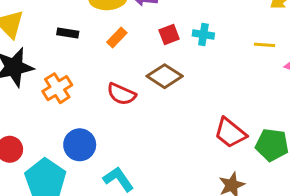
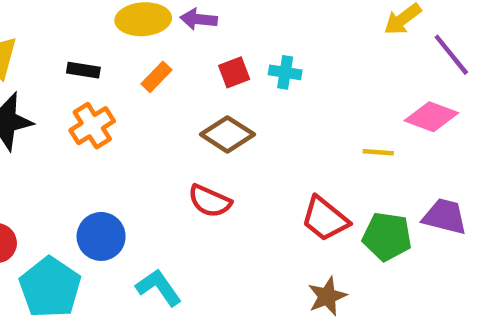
yellow line: (264, 45) -> (378, 152), moved
orange cross: (57, 88) -> (92, 126), moved
red semicircle: (121, 94) -> (210, 201), moved

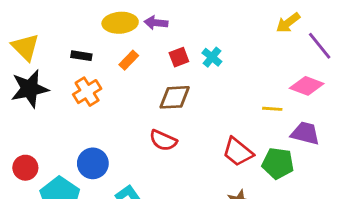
cyan cross: (285, 72) -> (212, 57), turned 30
brown diamond: (227, 134) -> (175, 97), turned -36
purple trapezoid: (445, 217) -> (305, 133), moved

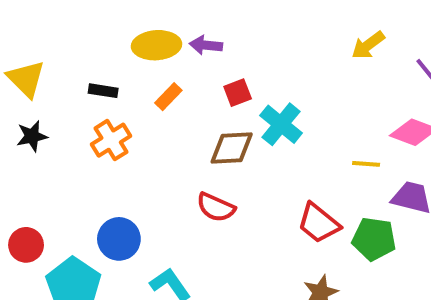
yellow arrow: (288, 23) -> (368, 45), moved
cyan cross: (212, 57) -> (281, 124), moved, size x1.5
black star: (30, 89) -> (32, 136), size x0.6

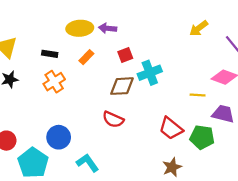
cyan cross: (281, 124) -> (150, 73), turned 30

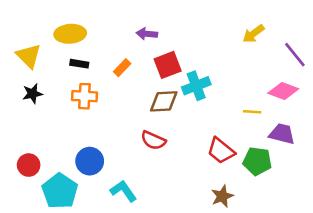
yellow ellipse: (80, 28) -> (70, 34), moved
red square: (125, 55) -> (168, 65), size x1.5
orange cross: (54, 82) -> (84, 96), turned 35

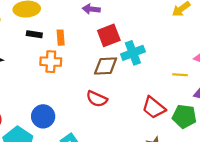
orange rectangle: (122, 68) -> (61, 38), moved, turned -48
orange cross: (84, 96) -> (51, 62), moved

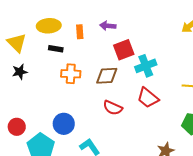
orange rectangle: (61, 38) -> (80, 32), moved
brown diamond: (106, 66) -> (107, 76), moved
red trapezoid: (154, 108) -> (148, 98), moved

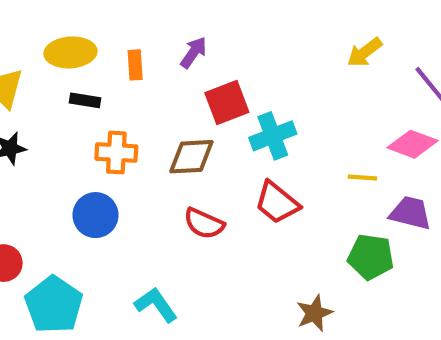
purple arrow: (108, 26) -> (194, 52), turned 119
blue circle: (64, 124) -> (96, 215), moved

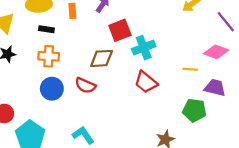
orange cross: (116, 153) -> (49, 56), moved
red semicircle: (204, 223) -> (85, 85), moved

